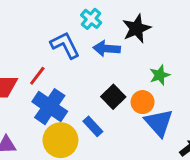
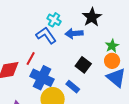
cyan cross: (91, 19) -> (54, 20), moved
orange circle: (143, 102) -> (112, 61), moved

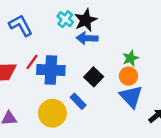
black star: (92, 17) -> (86, 20), moved
blue L-shape: (46, 35) -> (21, 25), moved
blue cross: (42, 78) -> (51, 70), moved, turned -30

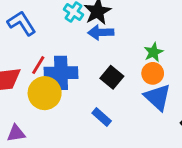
blue rectangle: (78, 101) -> (102, 117), moved
yellow circle: (52, 113) -> (45, 93), moved

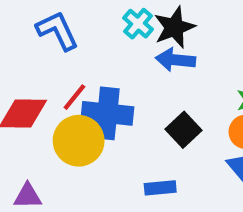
blue rectangle: (102, 117) -> (160, 188), turned -54

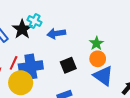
black star: (174, 27) -> (22, 29), moved
black square: (183, 130) -> (68, 65), turned 35

